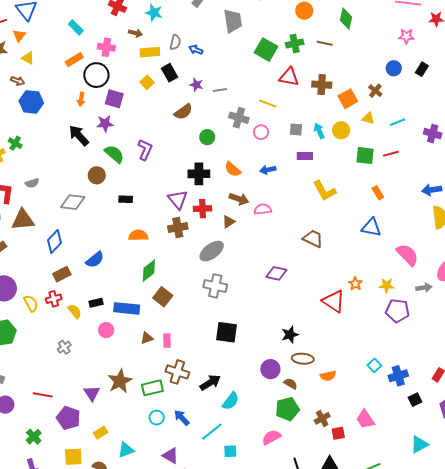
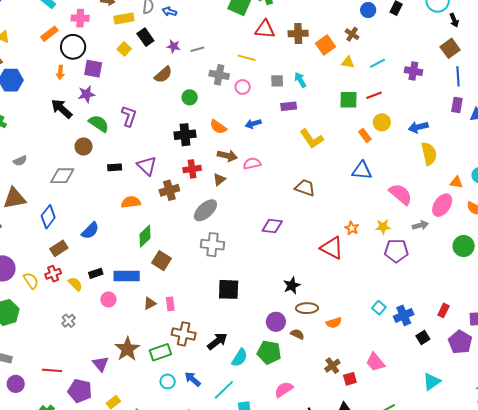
yellow circle: (341, 130) -> (382, 122), moved
purple triangle: (178, 199) -> (147, 166), moved
green pentagon: (287, 409) -> (269, 352), moved, turned 30

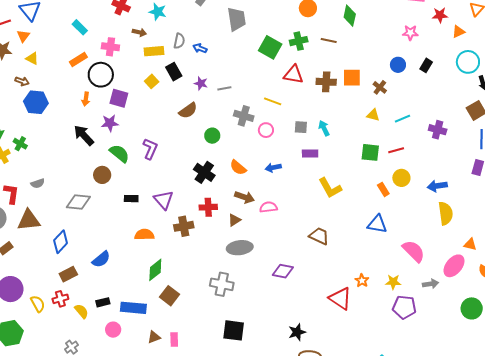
orange square: (326, 45) -> (352, 78), moved, turned 30
black cross: (185, 135) -> (204, 172), turned 35
gray ellipse: (205, 210) -> (240, 248), moved, turned 30

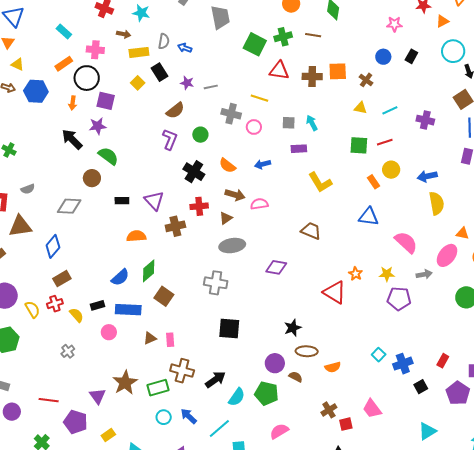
blue hexagon: (36, 102) -> (36, 91), moved
purple L-shape: (150, 149) -> (170, 139), moved
blue semicircle: (101, 259) -> (120, 277), moved

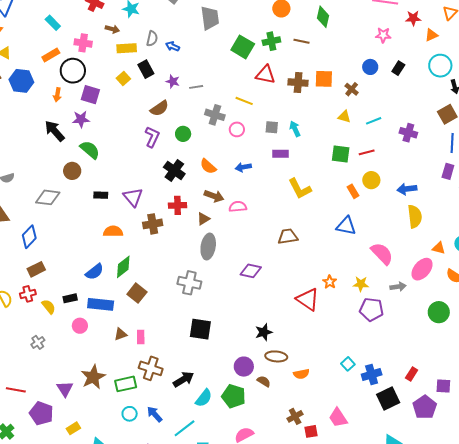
brown trapezoid: (311, 231) -> (288, 236), turned -35
gray ellipse: (232, 246) -> (208, 247), turned -75
black square: (421, 387) -> (388, 399), size x1.6

